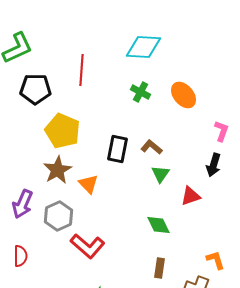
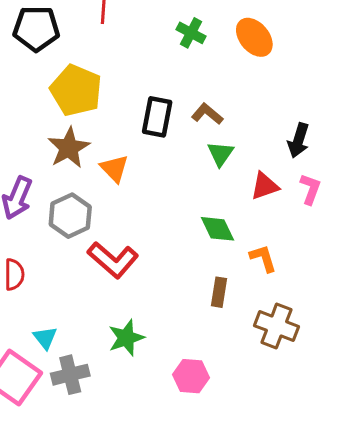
pink L-shape: (222, 131) -> (310, 189), moved
orange L-shape: (216, 260) -> (263, 258), moved

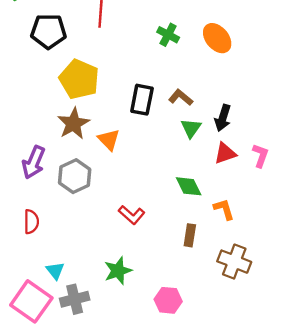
black arrow: (299, 140) -> (223, 118), moved
red L-shape: (113, 260) -> (132, 215), moved, size x0.7

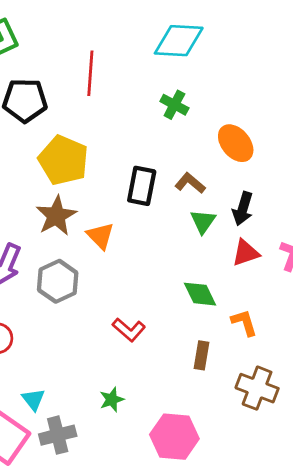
orange ellipse: (217, 38) -> (236, 143), moved
green star: (118, 271) -> (112, 400), size x0.7
pink hexagon: (168, 300) -> (174, 437), size x1.4

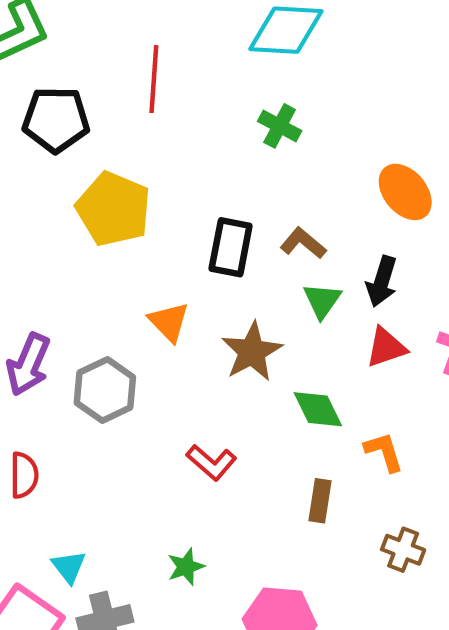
orange ellipse: (236, 143) -> (405, 192), moved
brown star: (56, 216) -> (252, 352), moved
brown cross: (257, 388) -> (403, 550), size x0.7

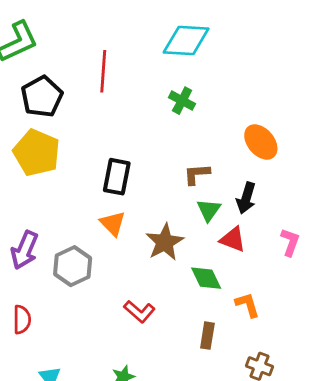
black pentagon: (56, 120) -> (42, 97), turned -30
yellow pentagon: (113, 209) -> (37, 153), moved
brown L-shape: (303, 243) -> (197, 174), turned -44
black rectangle: (231, 247) -> (117, 177), moved
red triangle: (386, 347) -> (233, 239), moved, turned 40

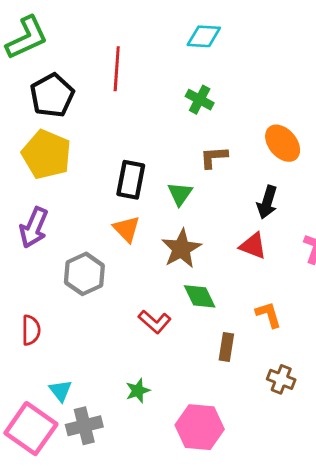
cyan diamond: (186, 41) -> (204, 36), size x0.7
brown L-shape: (197, 174) -> (214, 157), moved
green triangle: (209, 210) -> (180, 194), moved
purple arrow: (25, 250) -> (34, 228), moved
green diamond: (206, 278) -> (200, 296), moved

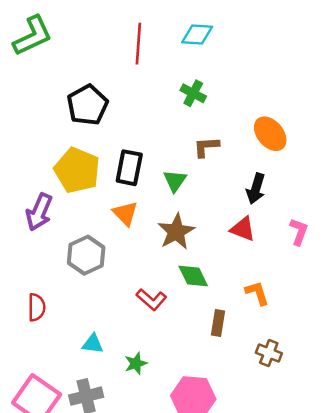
red line: (117, 69) -> (138, 44), moved
black pentagon: (52, 95) -> (87, 105), moved
yellow pentagon: (46, 154) -> (77, 170), moved
cyan triangle: (60, 391) -> (93, 344), moved, turned -45

